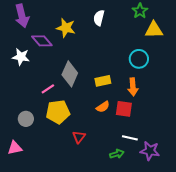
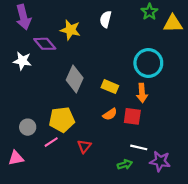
yellow triangle: (154, 30) -> (173, 23), moved
cyan circle: (139, 59) -> (148, 63), size x1.4
yellow rectangle: (103, 81) -> (110, 87), turned 35
pink line: (48, 89) -> (51, 142), moved

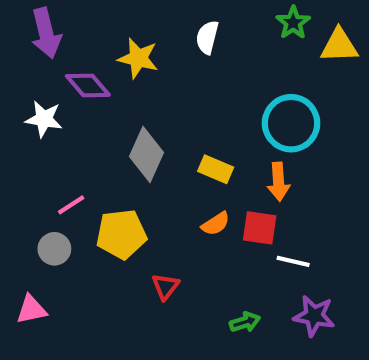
pink line: (51, 142) -> (71, 205), moved
white line: (139, 147) -> (293, 261), moved

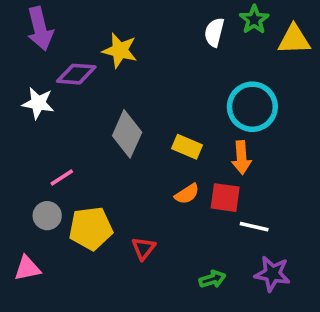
white semicircle: (207, 37) -> (214, 32), moved
purple diamond: (88, 85) -> (76, 74), turned -45
yellow pentagon: (121, 234) -> (91, 228), moved

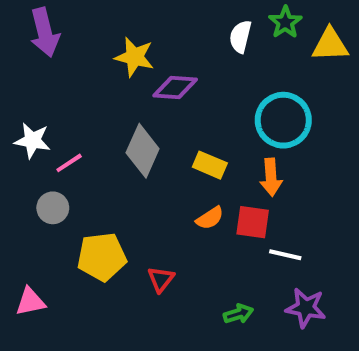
purple diamond: (76, 74) -> (175, 88), moved
white star: (38, 103) -> (32, 141), moved
pink line: (62, 178) -> (69, 163), moved
gray circle: (47, 216) -> (53, 208), moved

